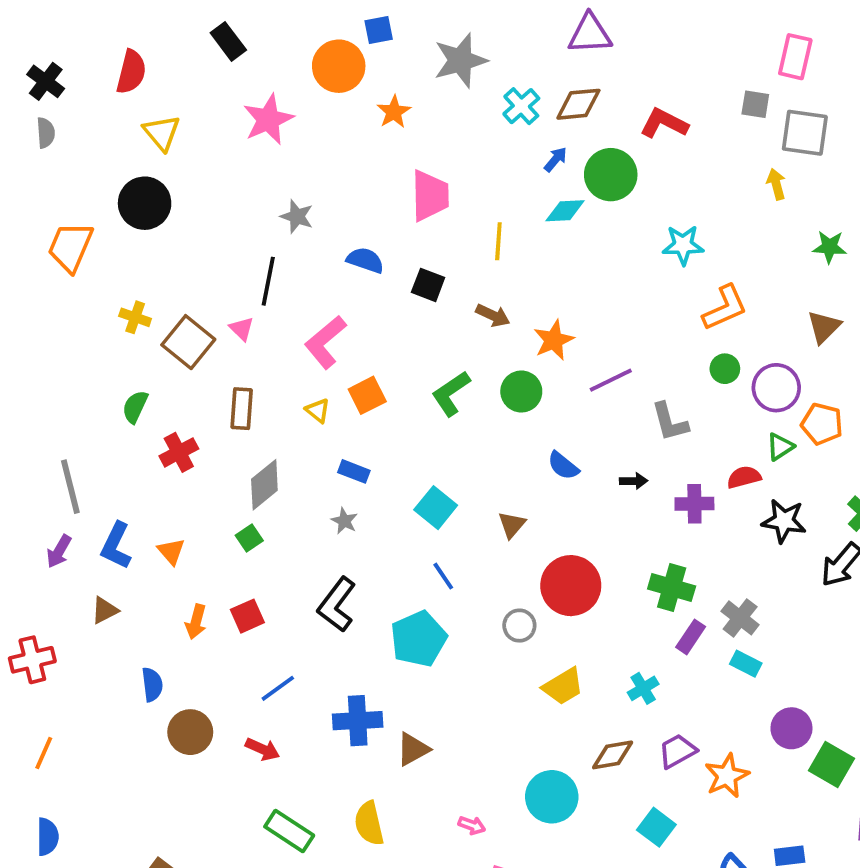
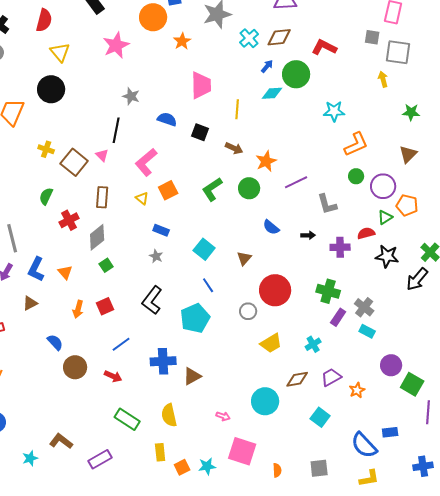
gray diamond: (264, 485) -> (97, 237), moved
blue semicircle: (152, 685) -> (55, 342), turned -36
orange star: (727, 776) -> (357, 390), size x0.7

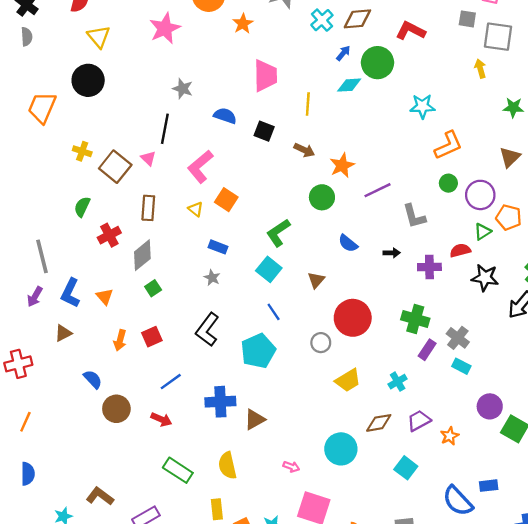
green L-shape: (212, 189) -> (278, 233), moved
orange square: (168, 190) -> (226, 200), turned -30

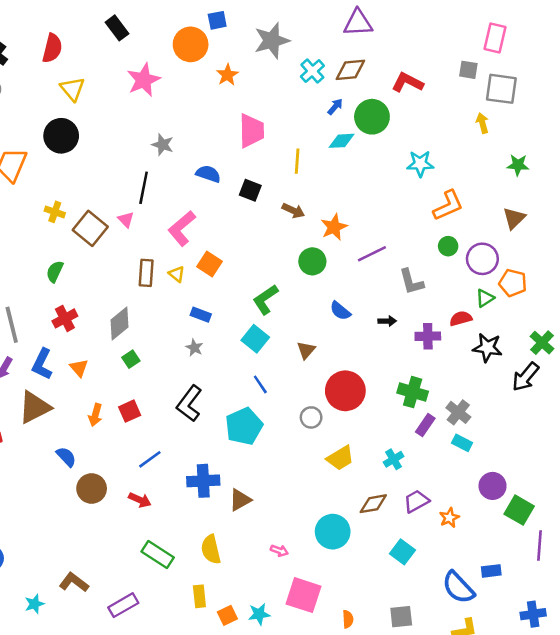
brown rectangle: (148, 208) -> (146, 273), moved
red cross: (109, 235) -> (65, 318), moved
brown triangle: (63, 333) -> (34, 407), size x1.8

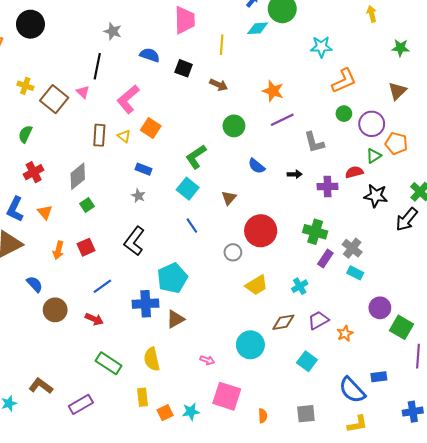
orange star: (334, 227) -> (273, 91), moved, turned -30
cyan pentagon: (244, 426) -> (172, 278), moved

